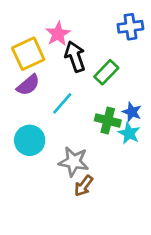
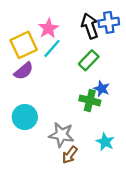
black arrow: (75, 57) -> (90, 26), moved
cyan line: (62, 103) -> (52, 48), moved
blue star: (132, 112) -> (102, 89), moved
cyan star: (129, 133) -> (105, 142), moved

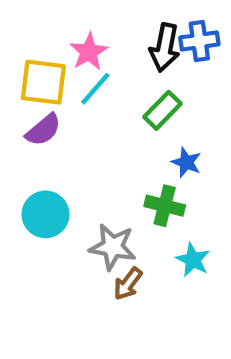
black arrow: (90, 26) -> (165, 47), turned -150
yellow square: (24, 45) -> (43, 82), turned 32
green cross: (90, 100) -> (165, 206), moved

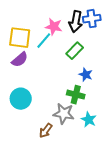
pink star: (89, 52) -> (54, 27), moved, turned -30
gray star: (113, 247) -> (64, 114), moved
brown arrow: (128, 284) -> (46, 131), moved

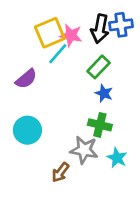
yellow square: (20, 38) -> (50, 33), moved, turned -30
blue star: (86, 75) -> (104, 93), moved

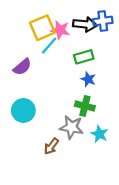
black arrow: (100, 29) -> (85, 24), turned -95
green rectangle: (99, 67) -> (84, 57), turned 30

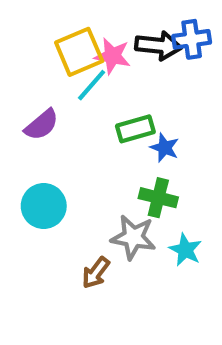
green rectangle: (84, 57) -> (135, 129), moved

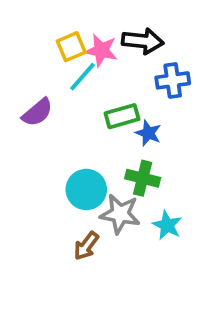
blue cross: (192, 39) -> (173, 80), moved
yellow square: (79, 52) -> (71, 47), size x0.7
cyan circle: (44, 206) -> (86, 189), moved

